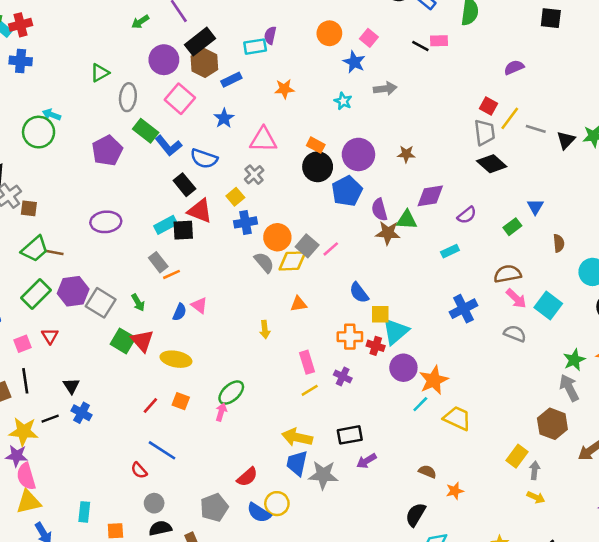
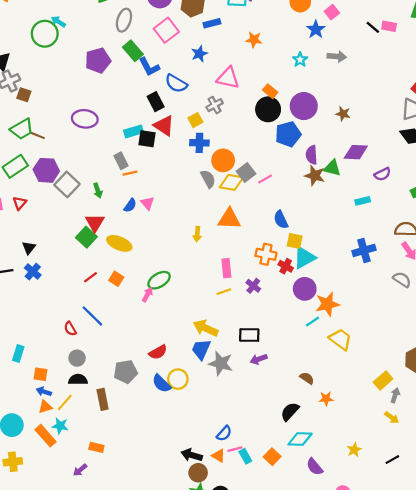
orange triangle: (299, 304) -> (229, 219), size x1.6
green square: (123, 341) -> (86, 237), moved

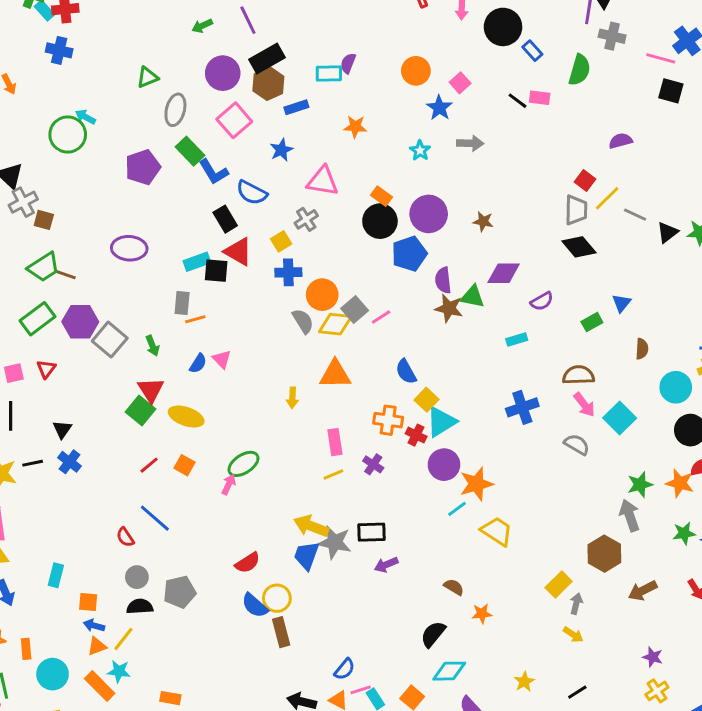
gray rectangle: (121, 161) -> (182, 303), turned 35
yellow square: (295, 241) -> (427, 400), turned 35
gray star: (221, 363) -> (335, 542), moved
gray pentagon: (126, 372) -> (180, 592), moved
brown rectangle: (103, 399) -> (281, 632), moved

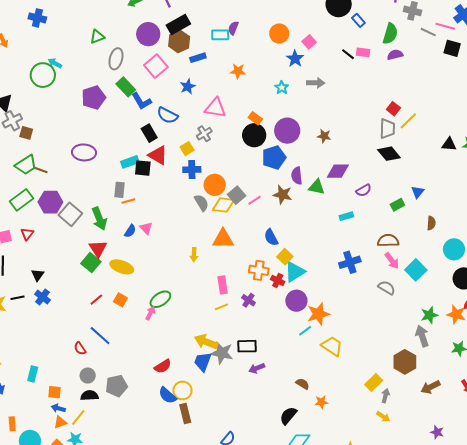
purple semicircle: (621, 141) -> (395, 55), moved
gray line: (635, 215) -> (428, 32), moved
black triangle: (667, 232) -> (449, 144), turned 42
brown star: (449, 308) -> (283, 195), moved
green arrow: (152, 346) -> (99, 219), size x1.6

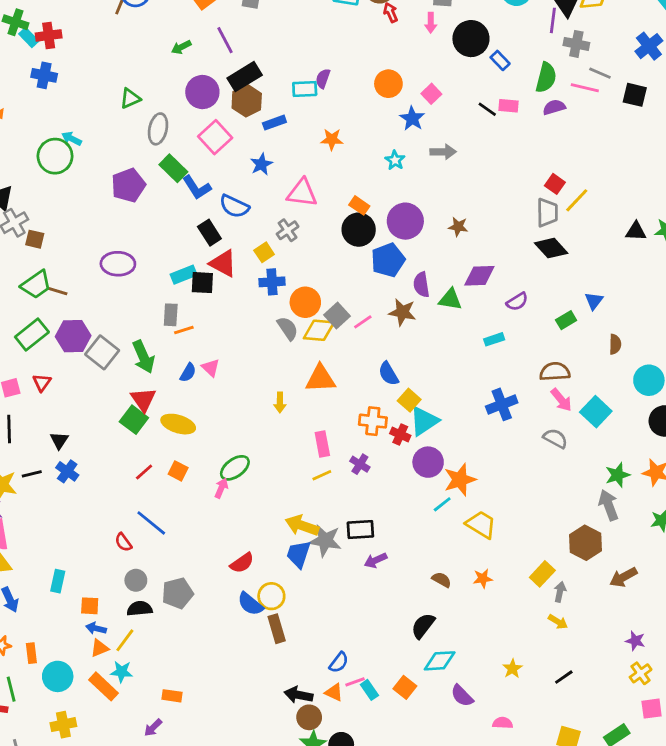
pink line: (445, 26) -> (585, 88), moved
orange star: (321, 402) -> (483, 579), moved

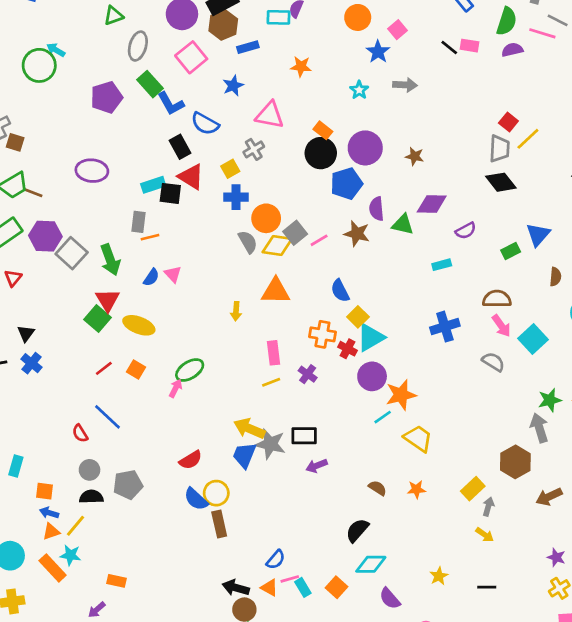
blue triangle: (594, 301) -> (538, 235), size x1.4
black line: (564, 677) -> (487, 587), turned 30

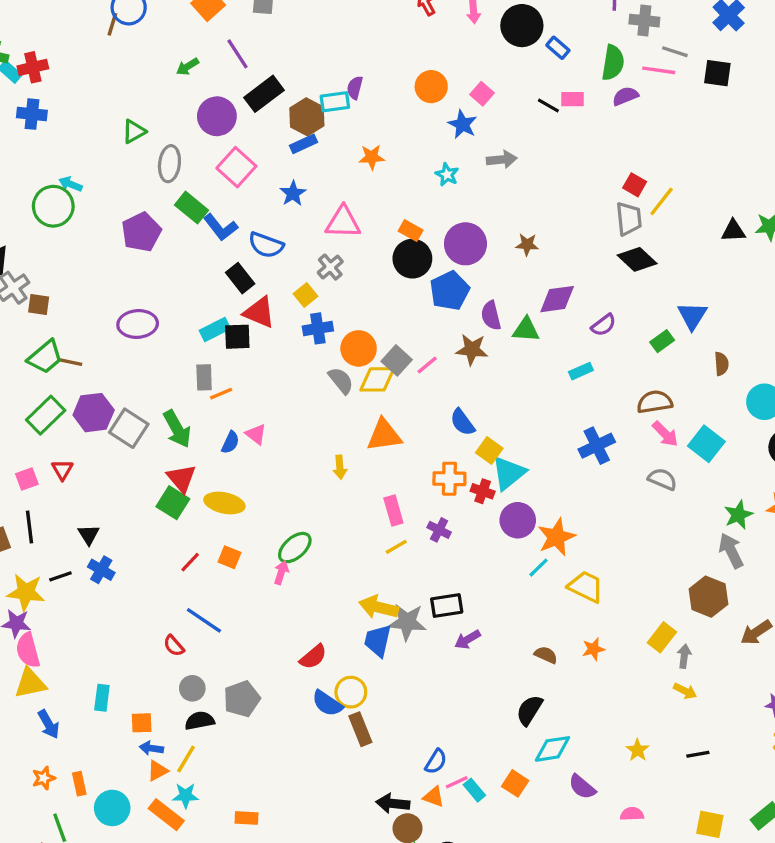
brown hexagon: (223, 25) -> (307, 117), moved

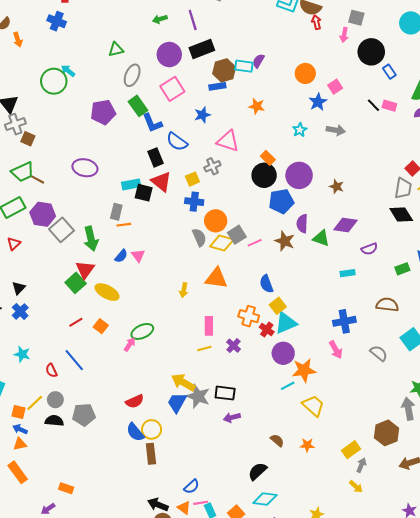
pink arrow: (665, 434) -> (336, 350), moved
yellow line: (186, 759) -> (35, 403), moved
cyan star: (186, 796) -> (22, 354), moved

